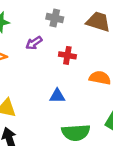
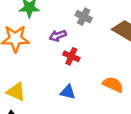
red cross: (67, 55) -> (71, 56), moved

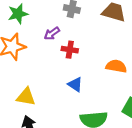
blue triangle: (68, 92) -> (75, 84), turned 35

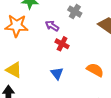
purple arrow: (52, 33) -> (52, 26), turned 48

